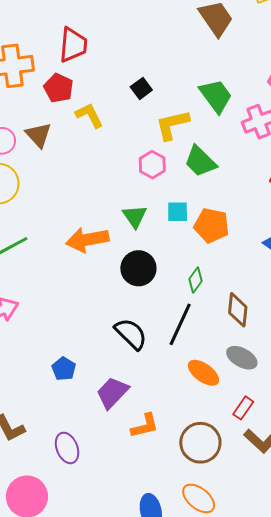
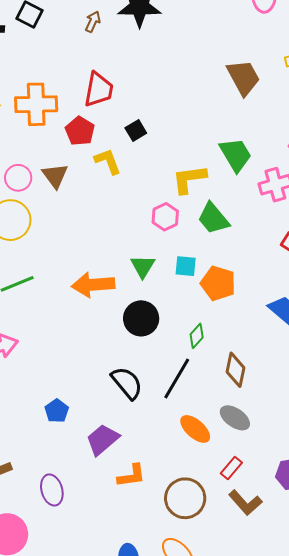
black square: (141, 88) -> (136, 131), moved

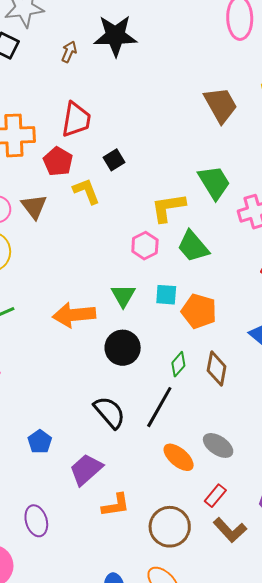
brown diamond: (236, 370) -> (217, 368), moved

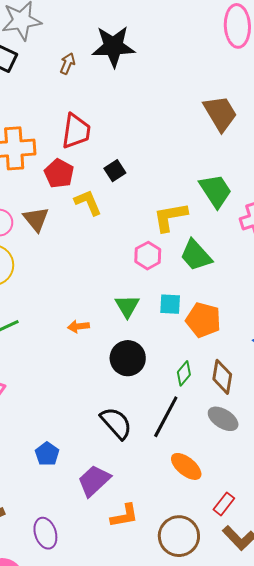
orange arrow: (74, 315) -> (78, 326), size x0.5
gray ellipse: (218, 445) -> (223, 419), moved

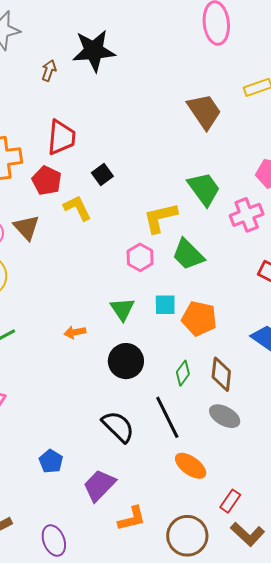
black line: (166, 417) -> (167, 417), turned -51

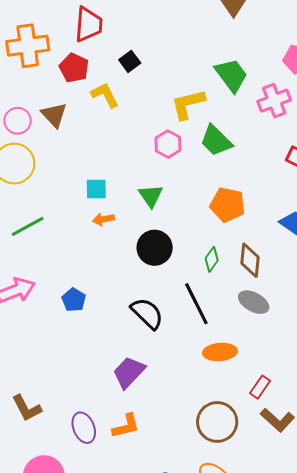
cyan square: (165, 305) -> (96, 189), moved
blue pentagon: (51, 461) -> (74, 300), moved
orange ellipse: (191, 466) -> (220, 352), turned -40
orange L-shape: (132, 519) -> (126, 426), moved

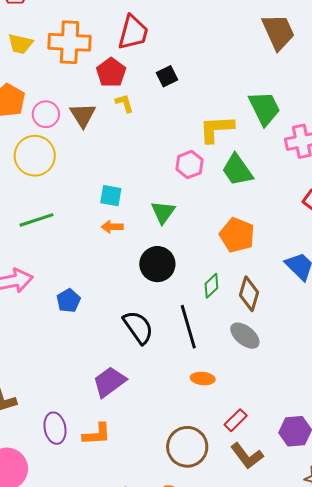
yellow L-shape: (105, 95) -> (125, 103), moved, size x0.7
orange ellipse: (220, 352) -> (203, 379), size x0.7

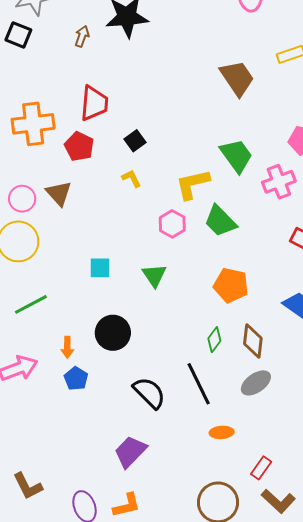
yellow L-shape: (125, 103) -> (131, 178), moved
orange arrow: (112, 227) -> (67, 347), moved, turned -80
black circle: (157, 264) -> (113, 333), moved
gray ellipse: (245, 336) -> (256, 383), turned -64

